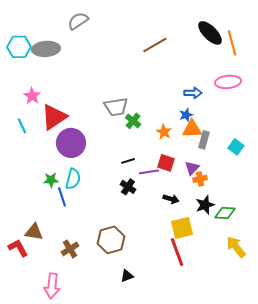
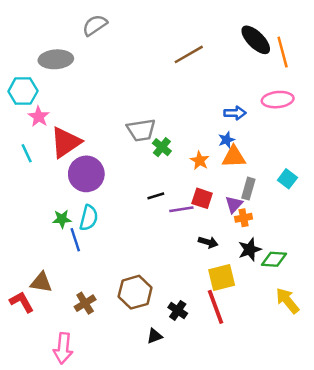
cyan hexagon: (19, 47) -> (23, 91), moved
gray rectangle: (204, 140) -> (248, 189), moved
black cross: (128, 187) -> (178, 310), moved

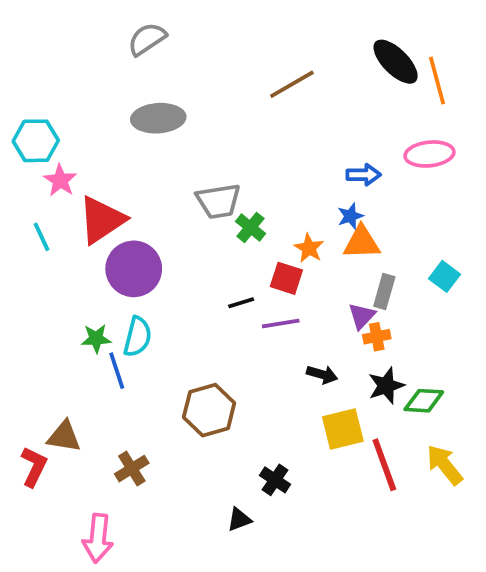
gray ellipse: (56, 59) -> (158, 118), moved
red square: (202, 198) -> (286, 278), moved
brown hexagon: (135, 292) -> (209, 410), moved
red L-shape: (22, 302) -> (34, 467), turned 55
red line: (215, 307) -> (384, 465), moved

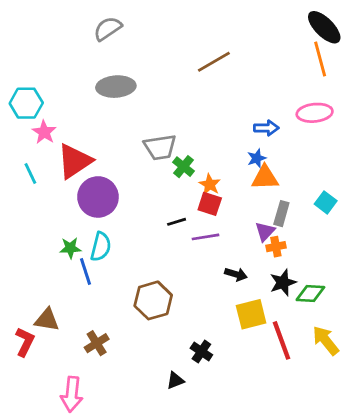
black ellipse: (396, 62) -> (324, 27), moved
orange star: (309, 248) -> (210, 185), moved

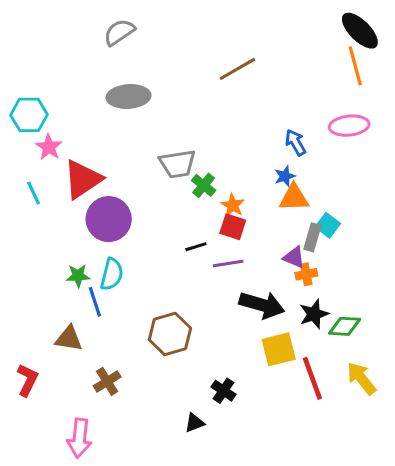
blue arrow: (266, 128) -> (296, 142), turned -120
cyan square: (326, 202) -> (328, 225), moved
purple triangle: (265, 231) -> (294, 257), turned -50
black arrow: (236, 274) -> (262, 305), size x1.8
brown triangle: (47, 320) -> (69, 339), moved

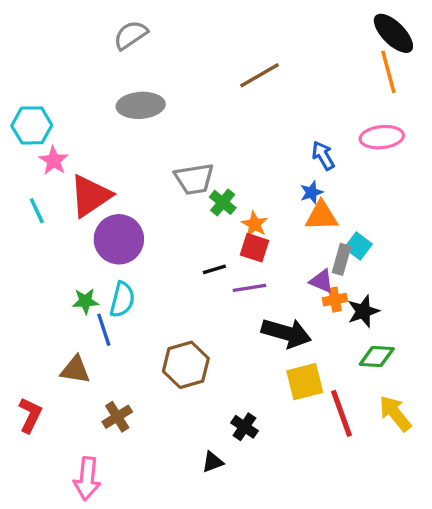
black star: (314, 314) -> (363, 311), moved

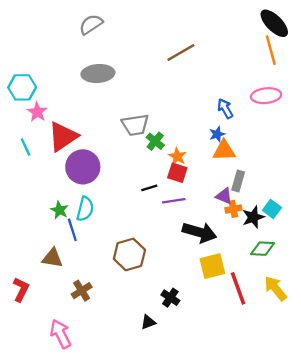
cyan square: (358, 246) -> (272, 209), moved
green star: (85, 301) -> (59, 210), turned 30
pink arrow: (87, 479) -> (61, 334), turned 148

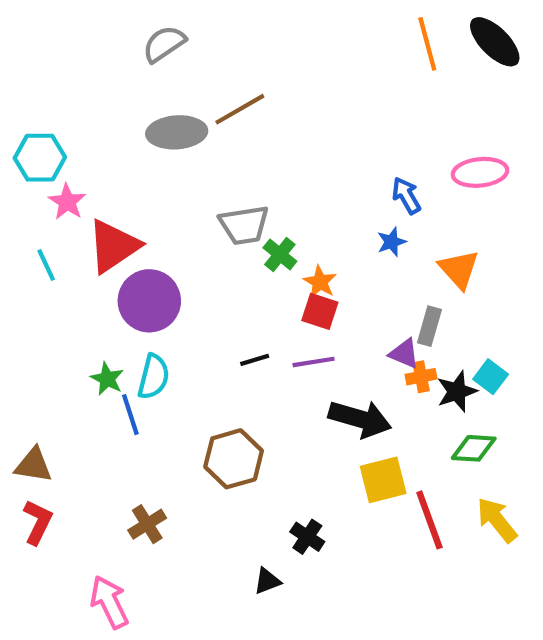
orange line: (271, 50) -> (427, 44), moved
brown line: (181, 52) -> (240, 109), moved
orange triangle: (224, 151) -> (459, 269), moved, turned 50
black line: (149, 188) -> (255, 360), moved
brown triangle: (52, 258) -> (33, 465), moved

